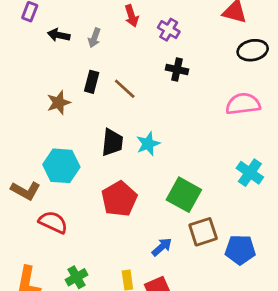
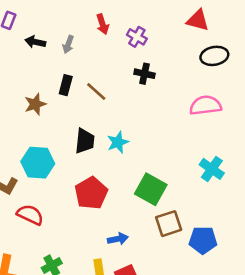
blue arrow: (162, 247) -> (118, 239), moved, turned 30

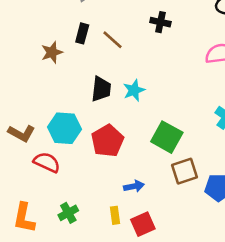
cyan hexagon: (38, 163) -> (64, 128), moved

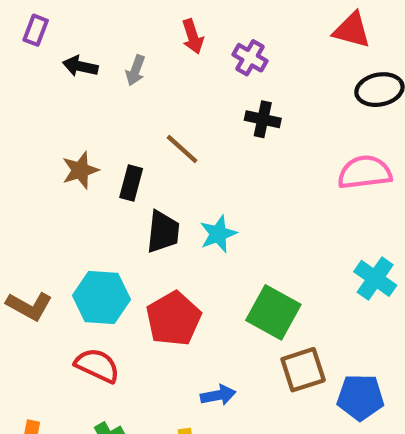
black rectangle: (82, 33) -> (131, 183), moved
red semicircle: (47, 162) -> (97, 365), moved

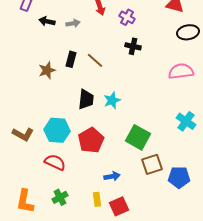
gray arrow: (135, 70) -> (73, 23), turned -120
black rectangle: (131, 183) -> (71, 59), moved

